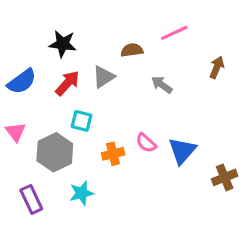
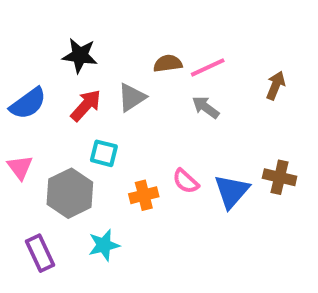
pink line: (174, 33) -> (208, 67), moved
brown cross: (225, 177) -> (280, 177), moved, turned 35

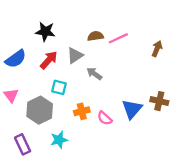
gray arrow: (206, 107) -> (94, 74), moved
pink semicircle: (186, 181) -> (105, 118), moved

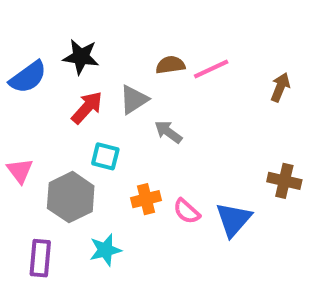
blue semicircle: (16, 59) -> (28, 77), moved
blue triangle: (132, 109) -> (233, 219), moved
purple rectangle: (23, 144) -> (40, 258), turned 30

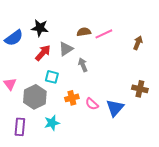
gray arrow: (168, 132) -> (83, 65), turned 32

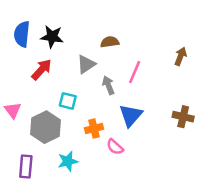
pink line: (104, 34) -> (135, 72), moved, turned -42
blue semicircle: (14, 38) -> (22, 34), moved, turned 132
red arrow: (43, 53) -> (42, 69), moved
pink semicircle: (92, 104) -> (115, 147), moved
blue triangle: (115, 108) -> (131, 115), moved

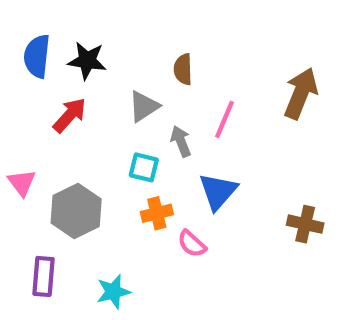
brown semicircle: (110, 42) -> (183, 69), turned -84
brown arrow: (181, 56) -> (301, 93), size x1.6
cyan square: (68, 101) -> (144, 167), moved
brown cross: (183, 117) -> (305, 224), moved
cyan star: (68, 161) -> (113, 292), moved

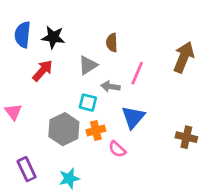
gray arrow: (181, 141) -> (110, 87), turned -60
gray hexagon: (76, 211) -> (64, 129), moved
purple rectangle: (43, 276) -> (27, 169), turned -30

